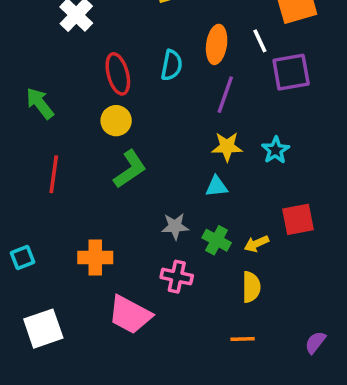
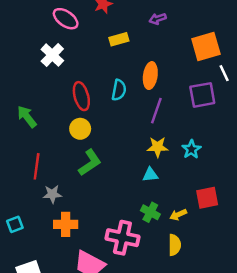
white line: (260, 41) -> (224, 73), moved
gray star: (175, 226) -> (52, 194), moved
pink cross: (177, 277) -> (122, 238), size x1.5

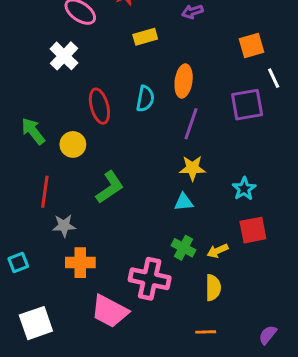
orange square: (206, 47) -> (251, 46), size x0.7
yellow circle: (80, 129) -> (73, 144), moved
cyan star: (191, 149) -> (244, 189), moved

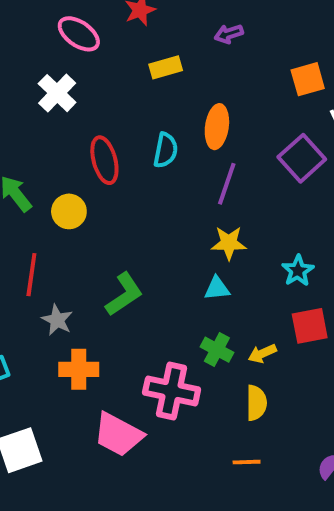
purple square: (247, 105) -> (302, 158), turned -32
green L-shape: (110, 187) -> (124, 294), moved
gray star: (64, 226) -> (57, 320), turned 30

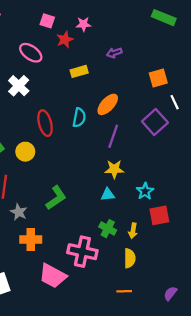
orange ellipse: (217, 127) -> (108, 104), turned 35
cyan star: (298, 271) -> (145, 191), moved
yellow arrow: (262, 354) -> (133, 231), turned -56

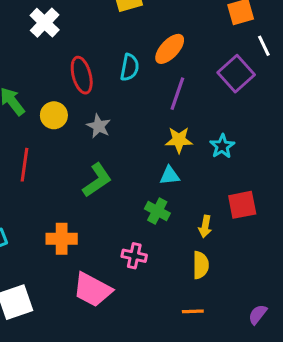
cyan star: (145, 191) -> (222, 146), moved
gray star: (19, 212) -> (99, 126), moved
green cross: (108, 229) -> (157, 211), moved
pink cross: (82, 252) -> (134, 256), size x0.6

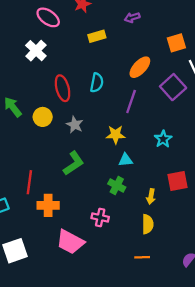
orange ellipse: (170, 49) -> (140, 67), moved
yellow star: (179, 140) -> (116, 135), moved
red line: (25, 165) -> (29, 182), moved

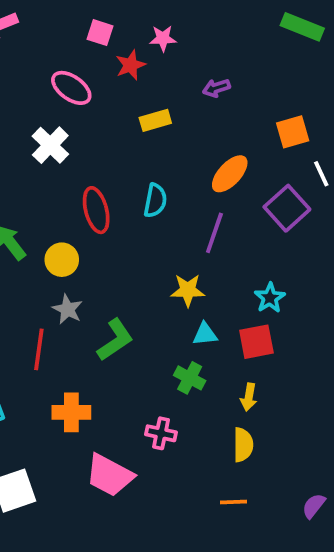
gray star: (75, 125) -> (68, 309), moved
red square: (177, 181) -> (256, 342), moved
red line: (29, 182) -> (39, 349), moved

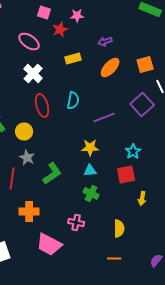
white cross: (50, 145) -> (33, 74), moved
orange ellipse: (230, 174) -> (110, 68), moved
purple line: (214, 233) -> (104, 118), turned 50
cyan triangle: (205, 334) -> (90, 170), moved
yellow arrow: (249, 397) -> (142, 198), moved

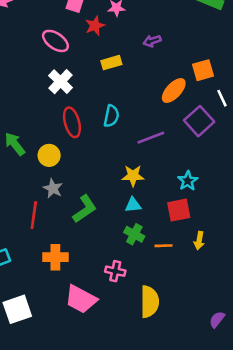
orange ellipse: (110, 68) -> (174, 91), moved
yellow semicircle: (119, 228) -> (150, 302), moved, size x1.4
orange line: (114, 258) -> (164, 246), moved

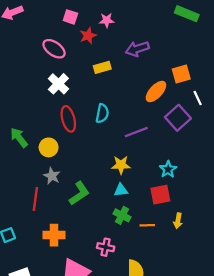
purple arrow: (152, 41) -> (137, 49), size x1.5

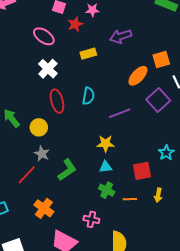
cyan star: (168, 169) -> (166, 153), moved
red line: (35, 199) -> (27, 175), turned 35
orange cross: (54, 235) -> (44, 208), turned 36

